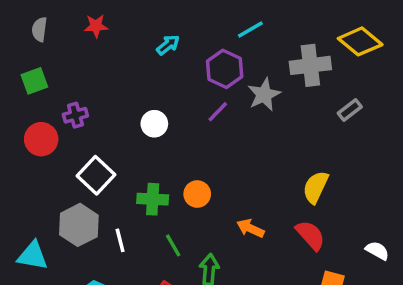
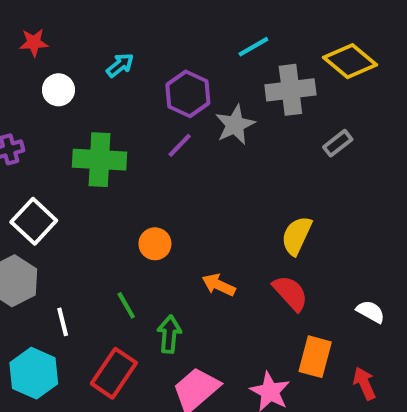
cyan line: (250, 29) -> (253, 47), moved
white circle: (154, 124) -> (58, 90), moved
green cross: (153, 199) -> (100, 160), moved, size x1.4
white line: (120, 240) -> (63, 322), moved

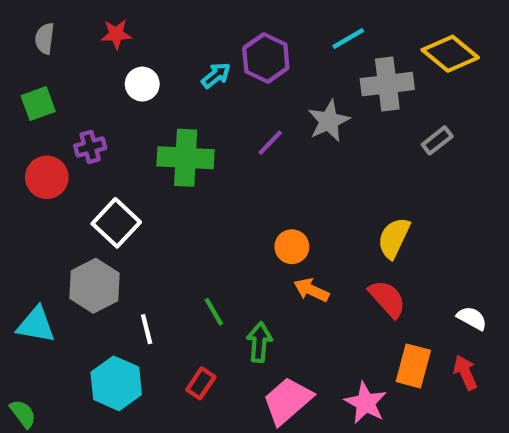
cyan arrow: (120, 65) -> (216, 75), moved
purple hexagon: (188, 94) -> (266, 58), moved
orange circle: (155, 244) -> (292, 247), moved
red rectangle: (114, 373) -> (201, 383), size x0.6
red arrow: (364, 383) -> (465, 372), moved

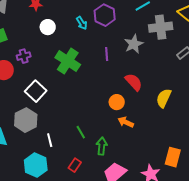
cyan arrow: (216, 75) -> (82, 23), turned 96
purple line: (270, 143) -> (107, 54), turned -48
green cross: (186, 158) -> (68, 61), turned 30
red semicircle: (387, 299) -> (134, 82), moved

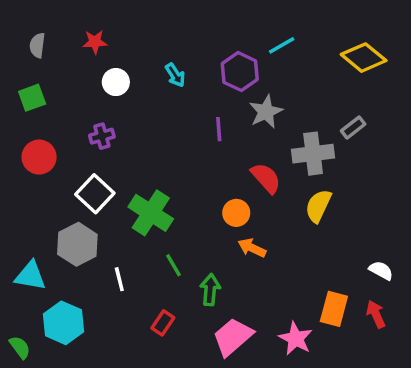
purple hexagon: (105, 15) -> (240, 72), moved
gray cross: (161, 27) -> (313, 154), moved
purple cross: (24, 56) -> (102, 136), moved
green cross: (68, 61) -> (151, 213), moved
cyan hexagon: (36, 165) -> (63, 323), moved

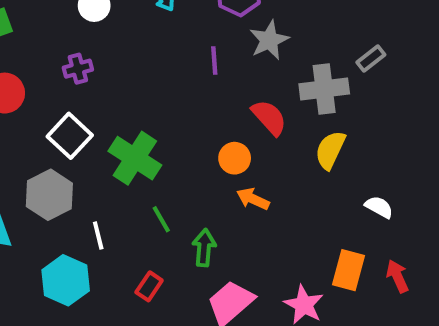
white semicircle: (381, 270) -> (379, 207), moved
cyan hexagon: (63, 323) -> (66, 280), moved

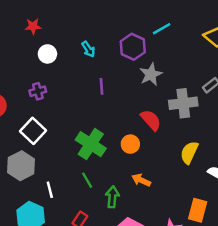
purple line: (214, 60) -> (102, 86), moved
yellow semicircle: (330, 150) -> (189, 152), moved
green cross: (135, 158) -> (91, 144), moved
orange arrow: (253, 199) -> (141, 180), moved

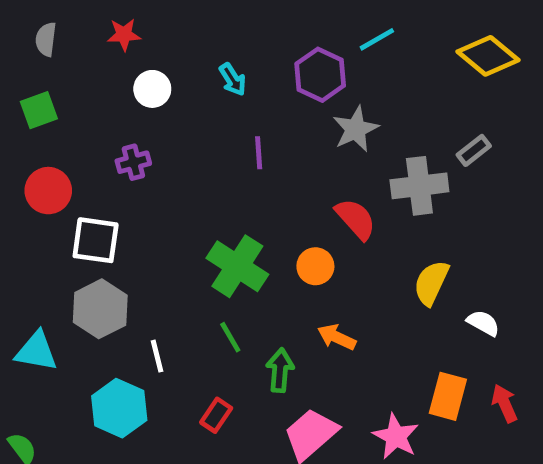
white square: (33, 131) -> (96, 240), moved, turned -35

